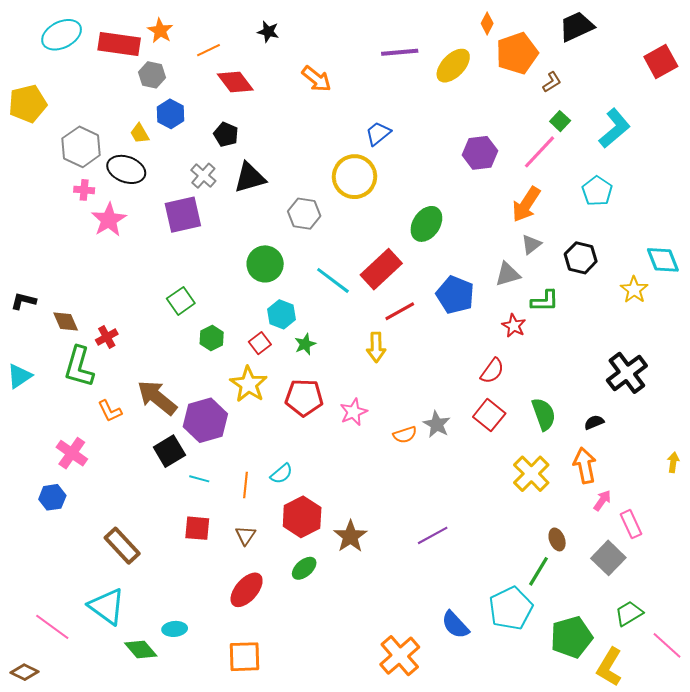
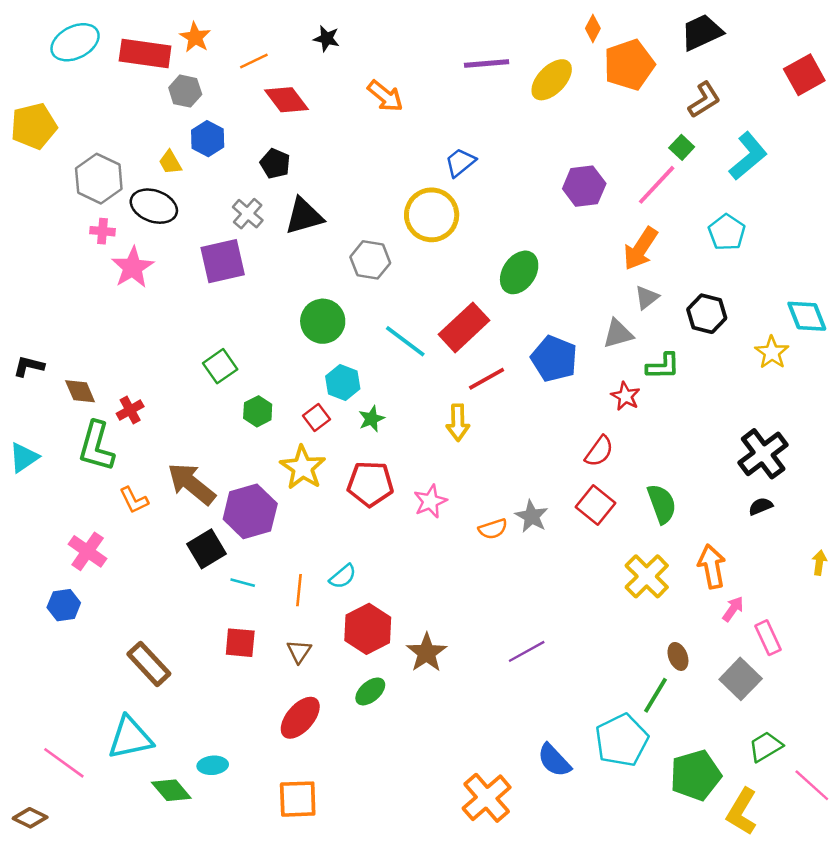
brown L-shape: (552, 82) -> (704, 100), moved, size x1.4
black semicircle: (594, 422) -> (761, 506), moved
cyan triangle: (107, 606) -> (130, 738), turned -48

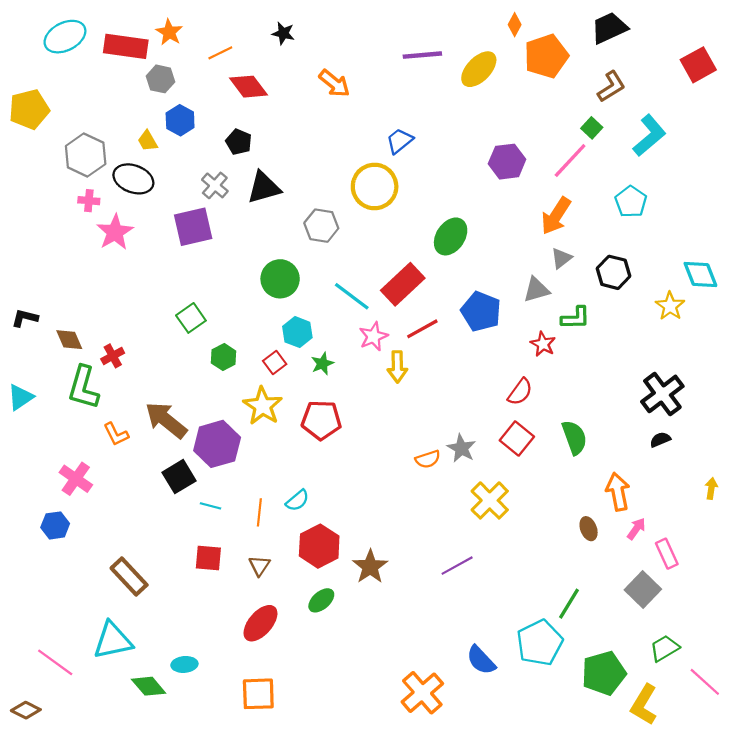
pink star: (430, 501) -> (373, 336), moved
yellow cross: (647, 576) -> (490, 500), moved
brown ellipse: (678, 656) -> (589, 529), moved

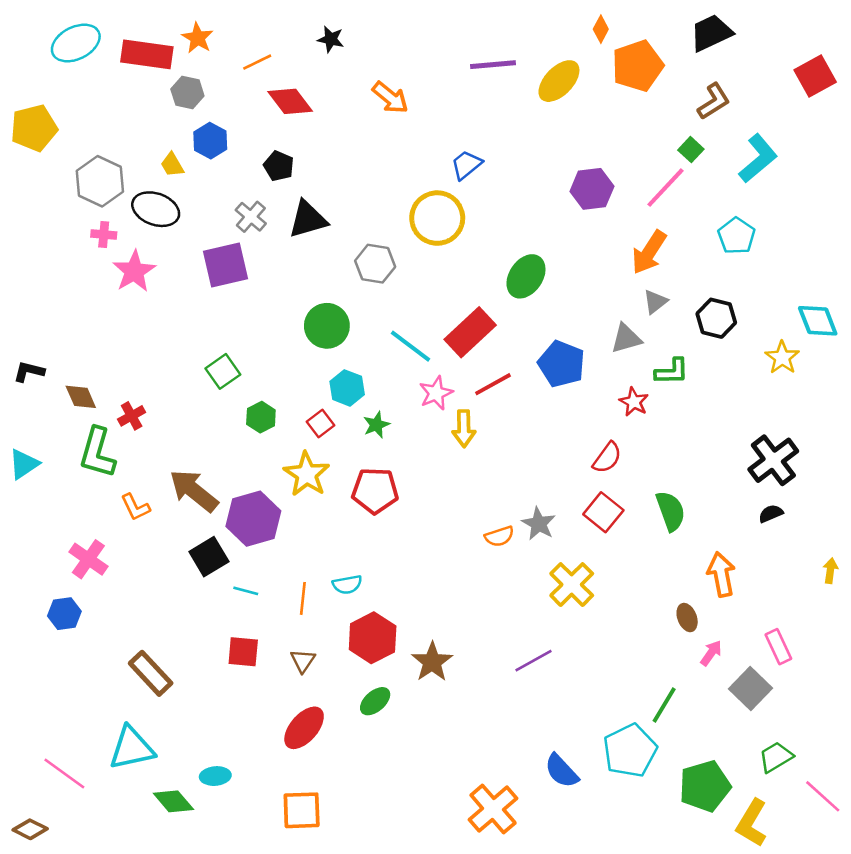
cyan semicircle: (297, 500) -> (347, 585), turned 30
pink arrow: (636, 529) -> (711, 653), moved

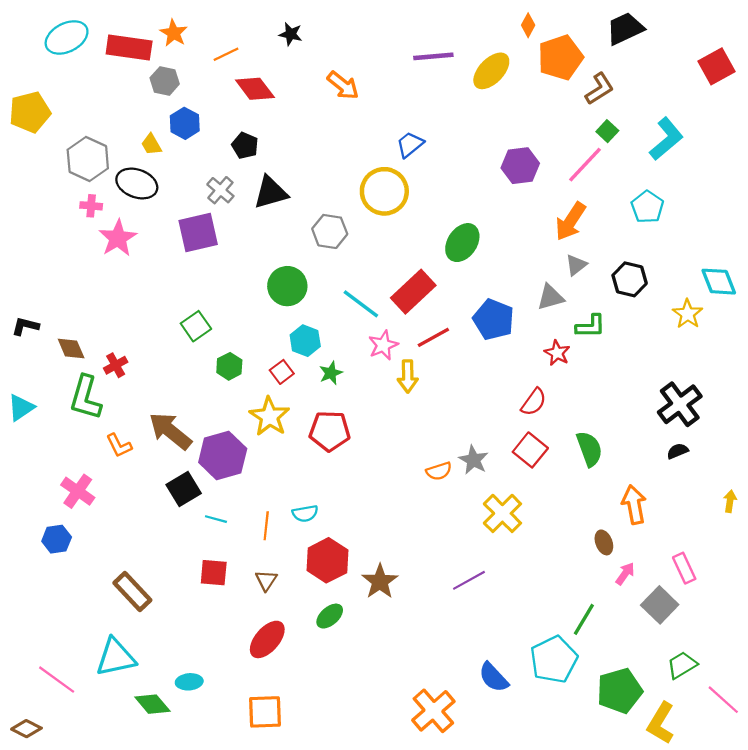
brown L-shape: (714, 101) -> (599, 89), moved

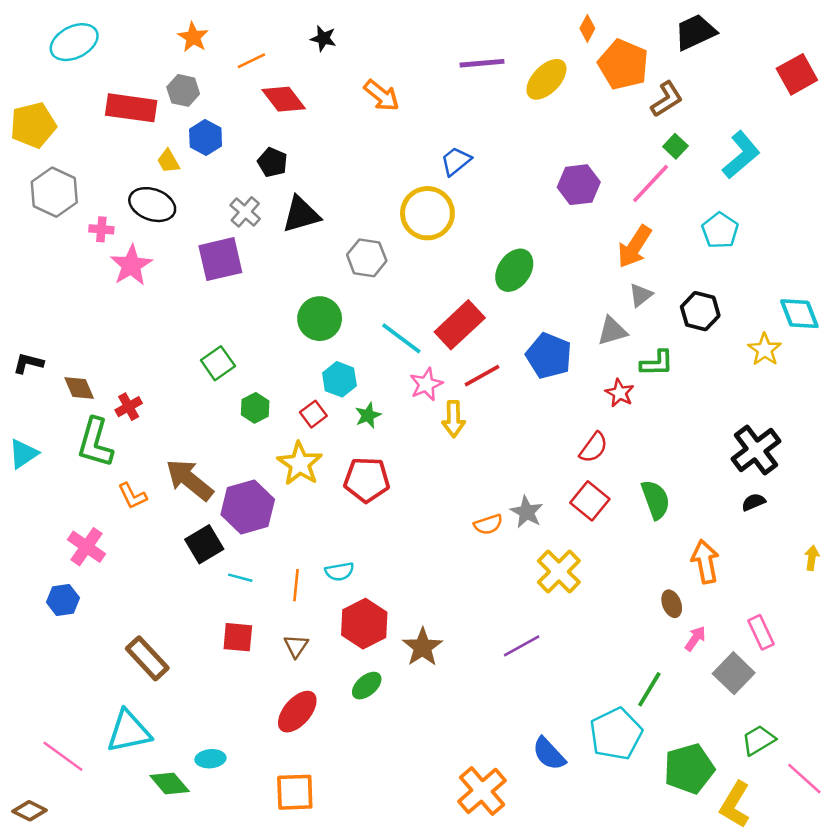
red rectangle: (129, 47) -> (131, 108), moved
orange pentagon: (560, 58) -> (623, 64), turned -30
gray hexagon: (88, 159) -> (54, 192), moved

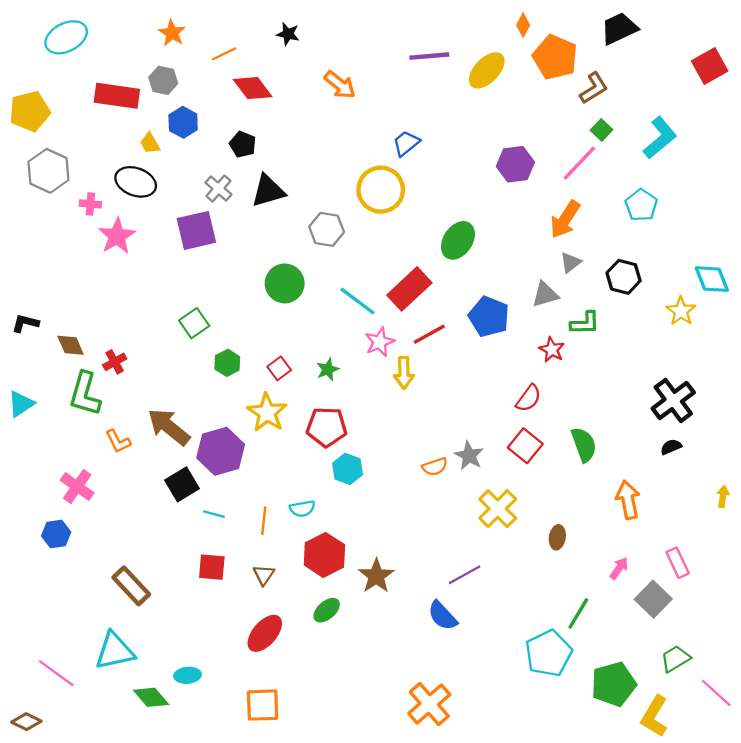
cyan hexagon: (339, 379) -> (348, 469), moved
brown ellipse: (672, 604) -> (557, 537), moved, turned 30
blue semicircle: (549, 754) -> (443, 616), moved

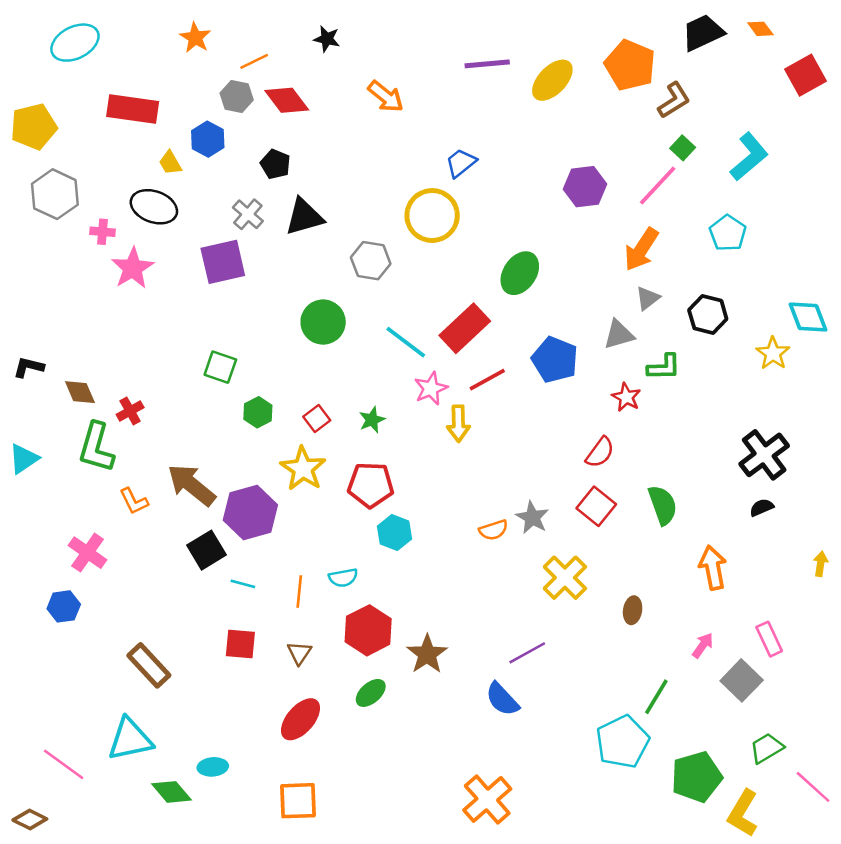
orange diamond: (523, 25) -> (760, 29), moved, turned -65
gray hexagon: (163, 80) -> (237, 96), moved
green square: (194, 323) -> (220, 367), turned -36

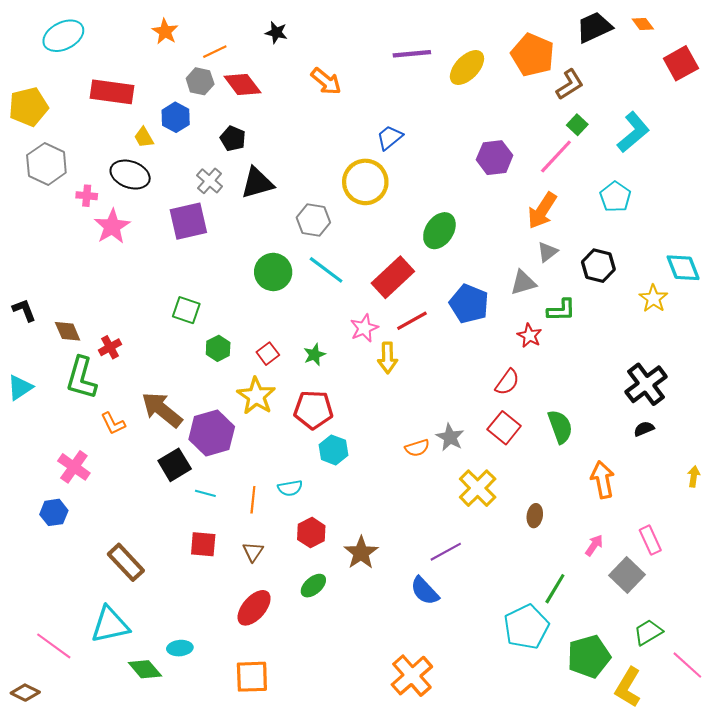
cyan line: (406, 342) -> (326, 270), moved
black L-shape: (29, 367) -> (24, 310), turned 55
red hexagon: (368, 630) -> (311, 533), size x0.7

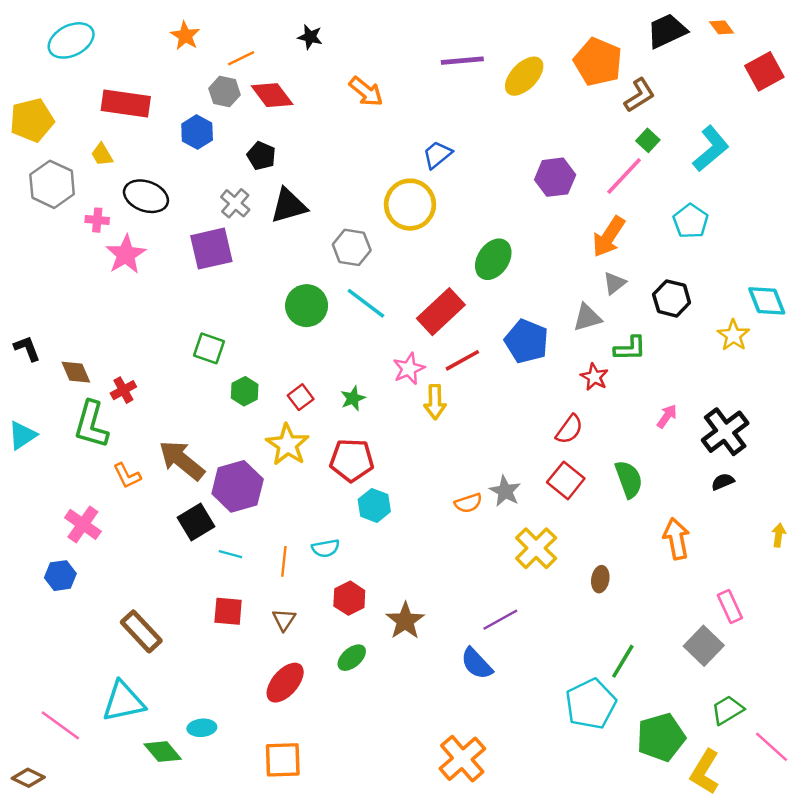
yellow trapezoid: (144, 137) -> (102, 155), moved
pink arrow: (594, 545) -> (667, 416), moved

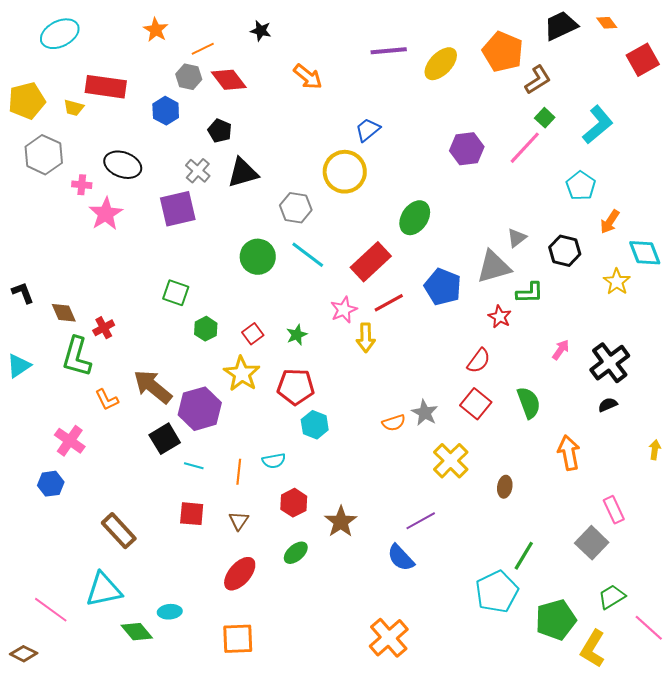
yellow trapezoid: (102, 155) -> (74, 108), moved, turned -45
orange arrow: (609, 237) -> (610, 222), moved, size x0.7
gray triangle: (587, 318) -> (494, 267), size x1.4

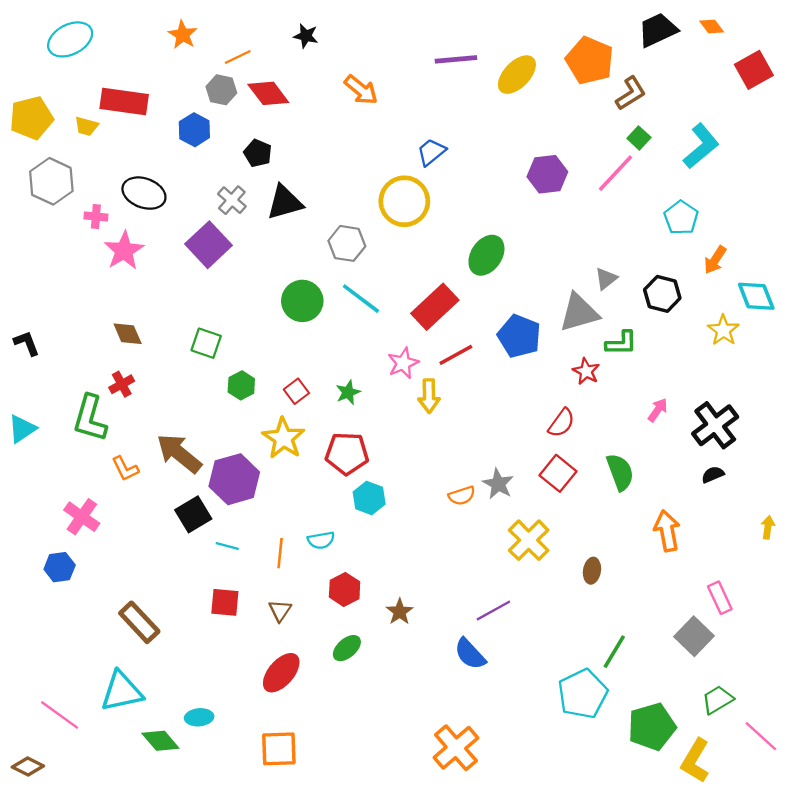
purple square: (178, 209) -> (208, 245), turned -30
brown diamond: (64, 313) -> (128, 334), moved
brown star: (341, 522) -> (400, 612), size x0.7

